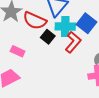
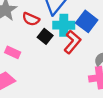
red semicircle: (35, 21) -> (31, 19), size x0.7

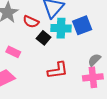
blue square: (87, 21) -> (82, 25), turned 30
red L-shape: (72, 42) -> (58, 70), moved, turned 40

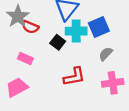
red semicircle: (31, 22) -> (30, 27), moved
gray semicircle: (94, 60) -> (106, 54), moved

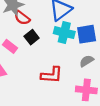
black square: (58, 42) -> (32, 37), moved

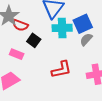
gray semicircle: (87, 61) -> (86, 39), moved

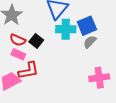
red semicircle: (20, 25) -> (18, 40), moved
red L-shape: (61, 70) -> (28, 71), moved

